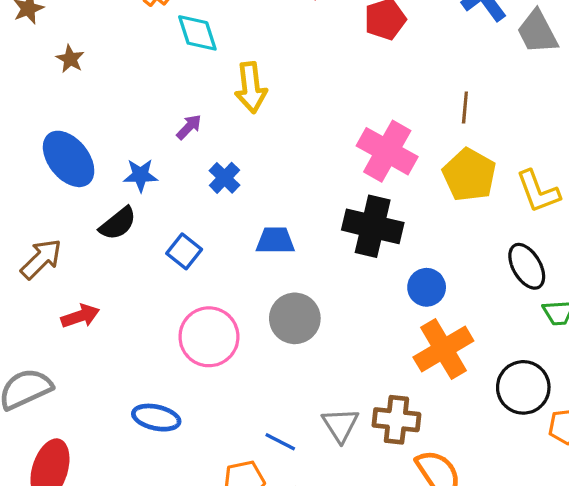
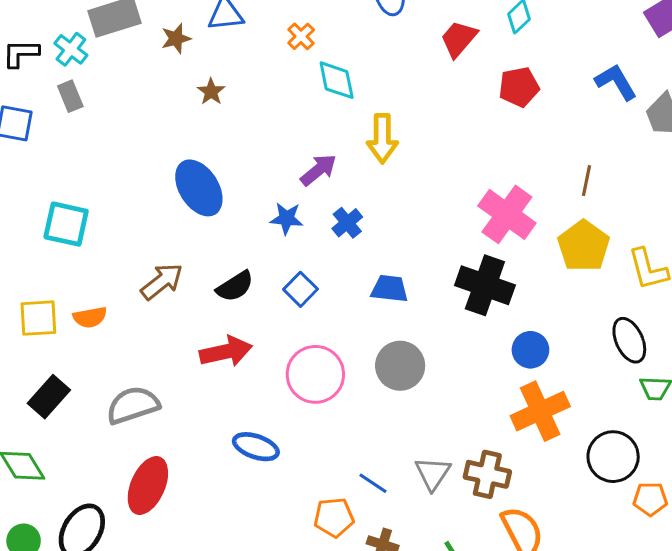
purple arrow: (189, 127) -> (318, 170), size x1.4
blue star: (141, 175) -> (287, 218), moved
black semicircle: (118, 223) -> (235, 286), moved
red arrow: (80, 316) -> (226, 352), moved, size x1.4

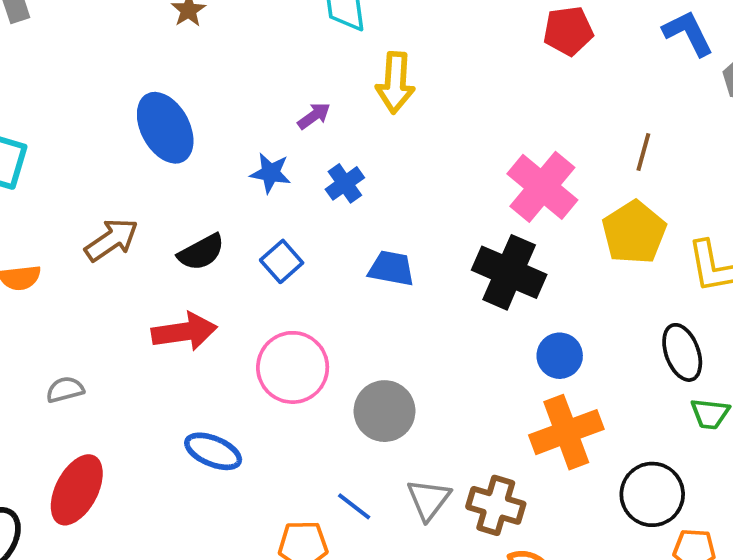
purple arrow: (318, 170) -> (314, 116), size x0.7
gray circle: (400, 366) -> (385, 411), moved
gray semicircle: (133, 405) -> (65, 390), size x0.6

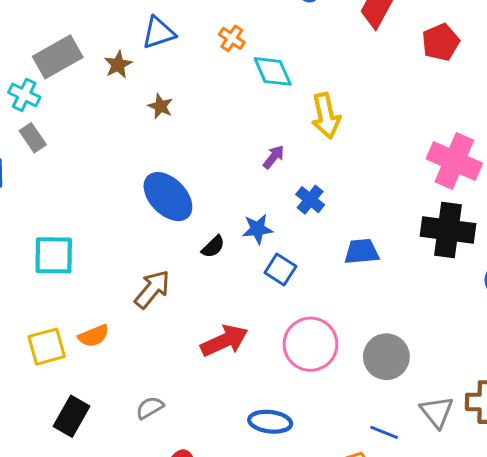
blue star: (271, 173) -> (257, 229), moved
black semicircle: (201, 252) -> (213, 247), moved, size x0.7

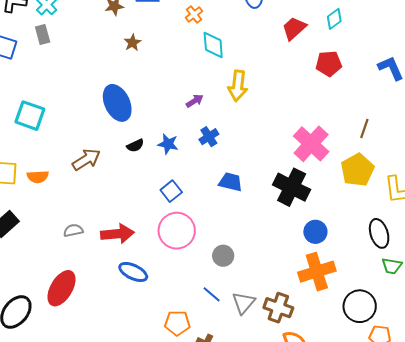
blue square: (280, 269) -> (171, 191), moved
red arrow: (224, 341) -> (117, 234), moved
gray circle: (386, 357) -> (223, 256), size x0.7
gray semicircle: (150, 408) -> (73, 230), moved
blue line: (384, 432) -> (212, 294), moved

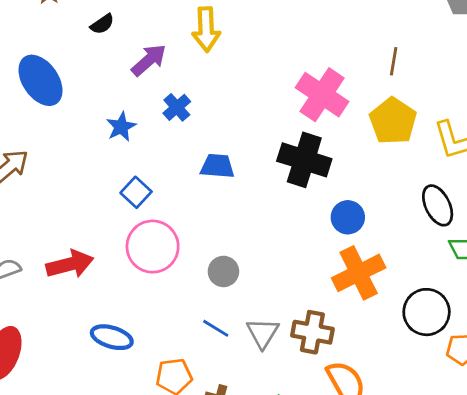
purple arrow: (195, 101) -> (149, 60), size x1.5
blue star: (168, 144) -> (121, 127), turned -30
black semicircle: (135, 146) -> (102, 24), moved
blue ellipse: (133, 272) -> (112, 337), moved

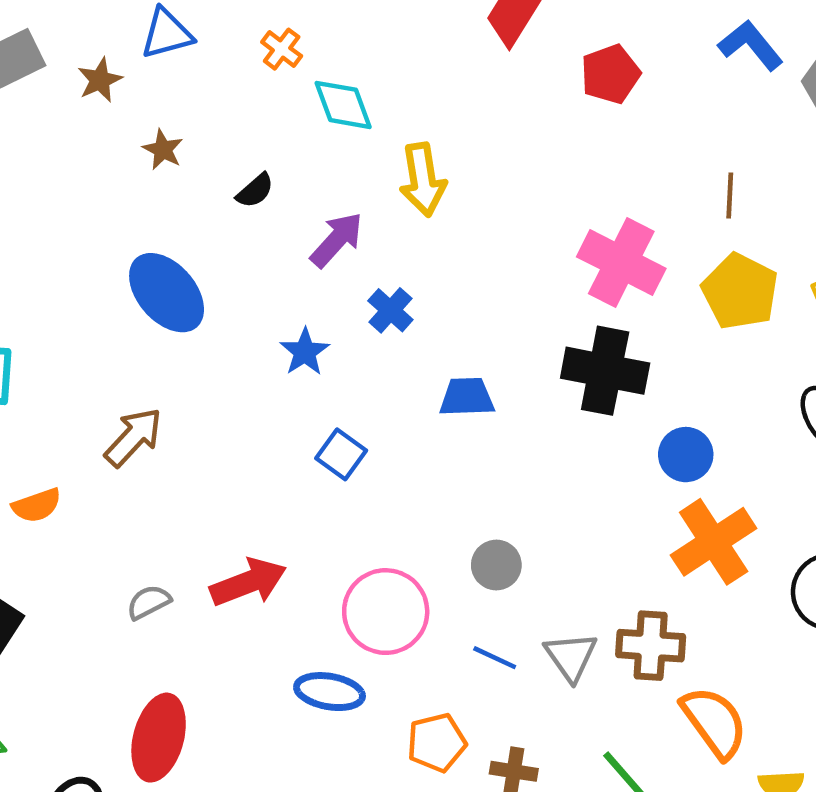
pink circle: (153, 247) -> (386, 612), moved

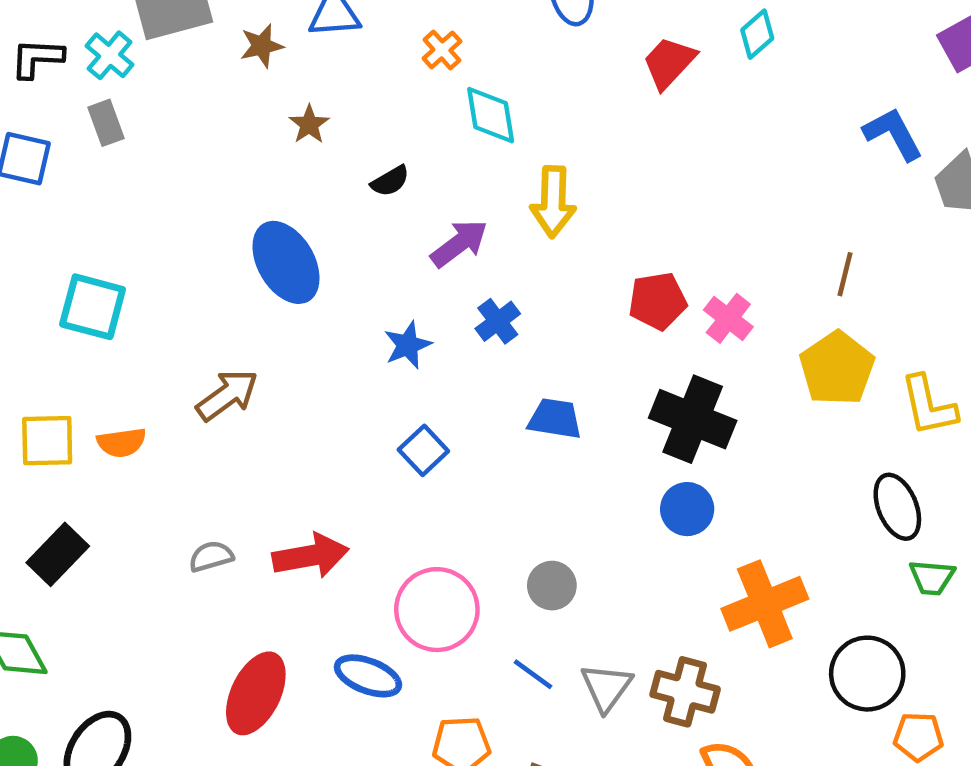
red pentagon: (610, 74) -> (658, 301), moved
pink cross: (621, 263) -> (728, 318), size x0.6
blue circle: (686, 455) -> (687, 509), moved
red ellipse: (159, 738) -> (256, 693), moved

